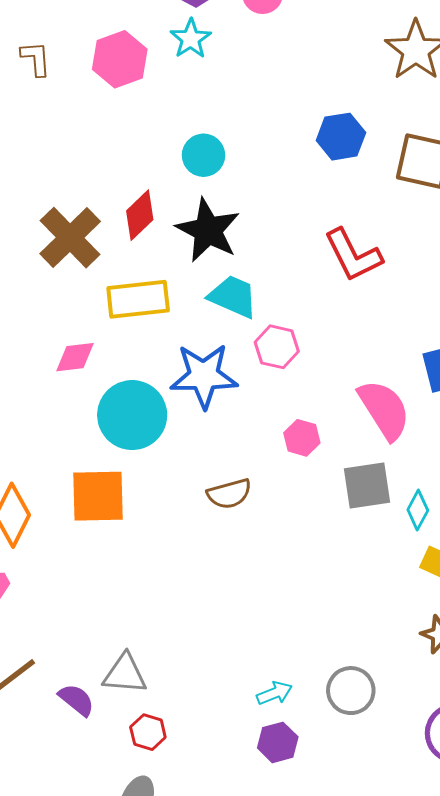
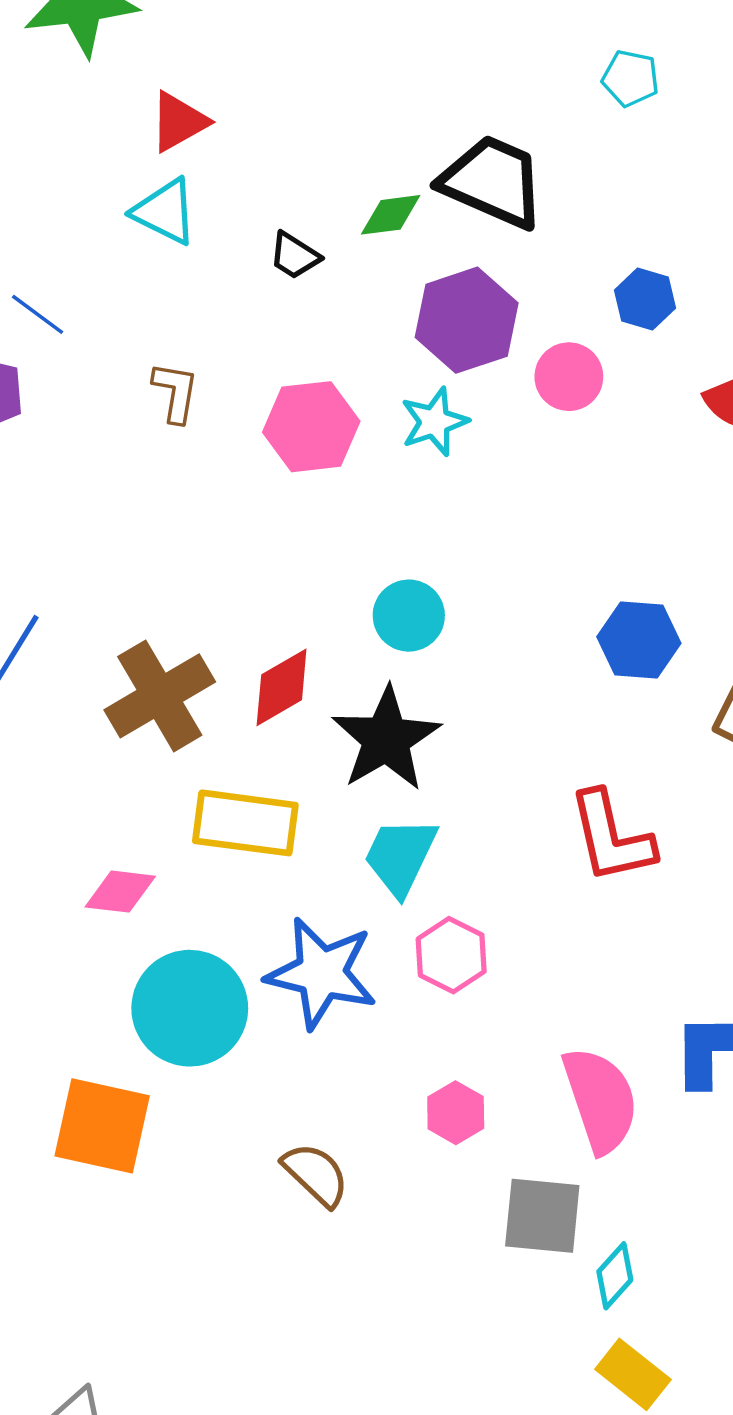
cyan trapezoid: (233, 296) -> (400, 856), turned -102
brown semicircle: (229, 494) -> (316, 1174), turned -135

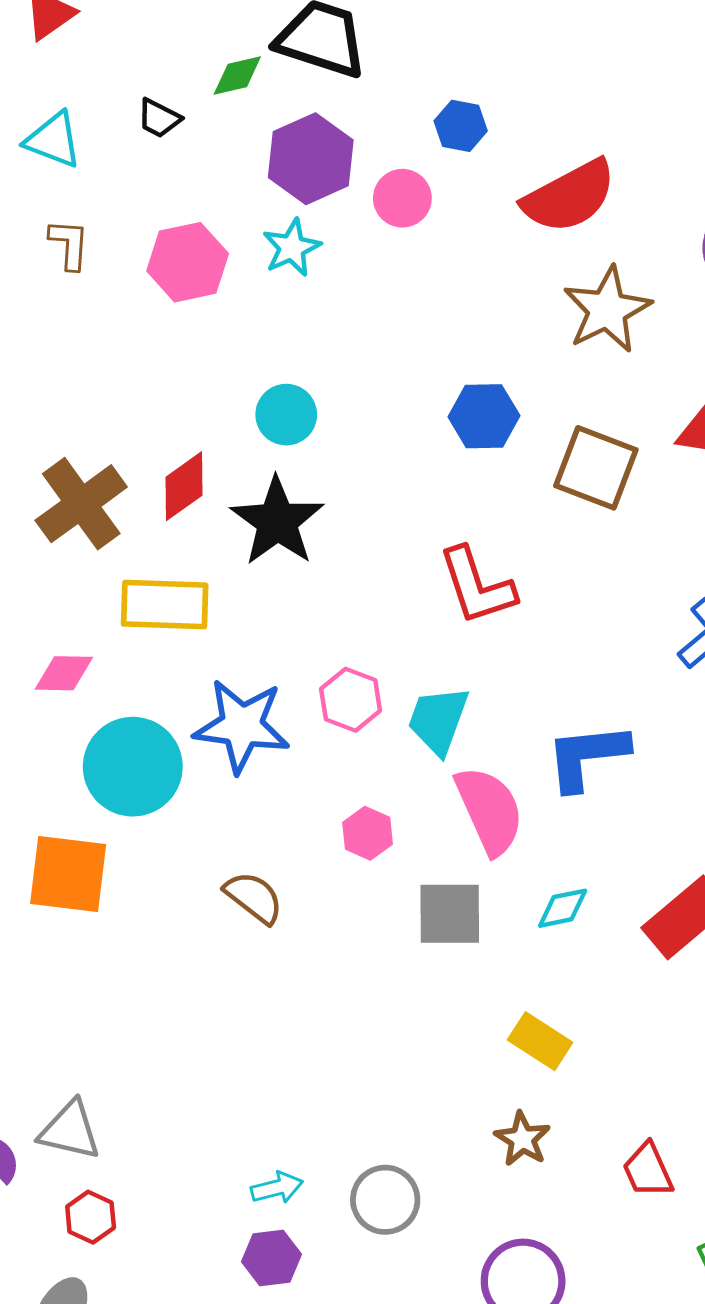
cyan triangle: (165, 212) -> (53, 140), moved
cyan trapezoid: (400, 856) -> (438, 720), moved
cyan diamond: (615, 1276) -> (563, 908), moved, turned 42

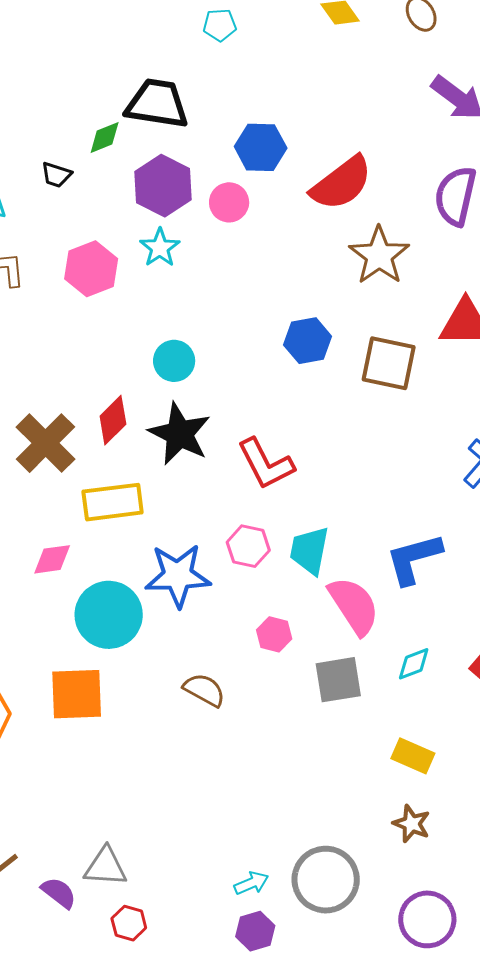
blue hexagon: (461, 126) -> (261, 147), size x1.4
red L-shape: (477, 586) -> (266, 464), moved
gray circle: (385, 1200) -> (326, 880), size x1.4

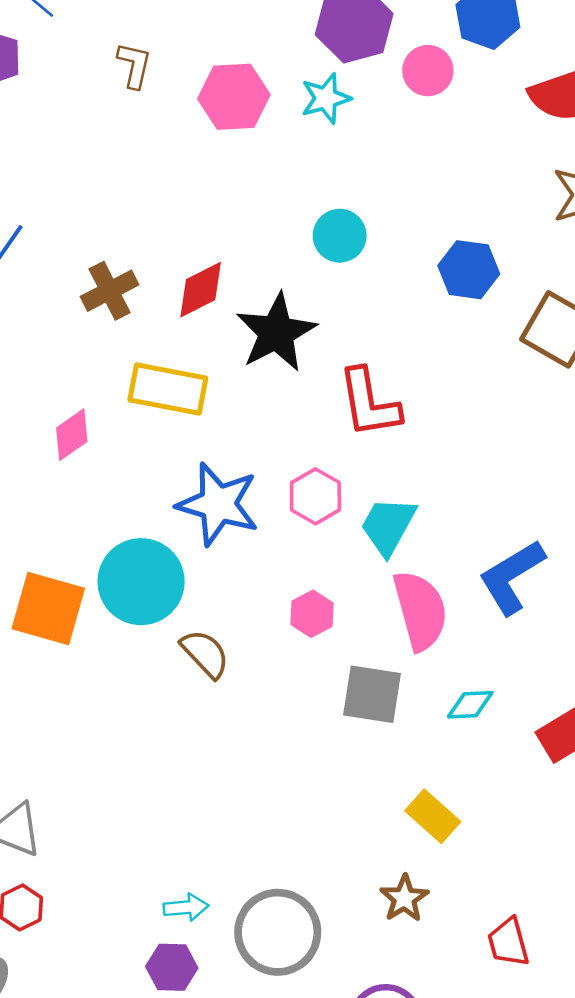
cyan circle: (174, 361) -> (340, 236), moved
brown cross: (45, 443) -> (110, 291), size x0.7
pink diamond: (52, 559) -> (72, 435), turned -45
blue L-shape: (414, 559) -> (512, 577), turned -34
cyan circle: (109, 615) -> (141, 582), moved

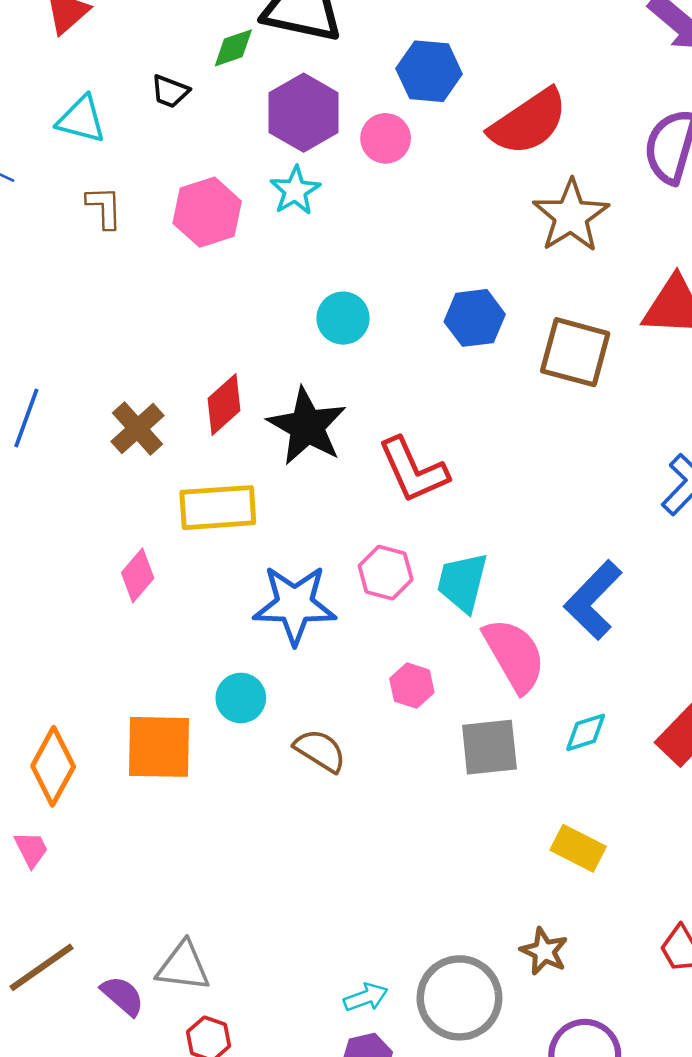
cyan circle: (141, 582) -> (241, 698), size x0.6
brown star: (404, 898) -> (544, 951), moved

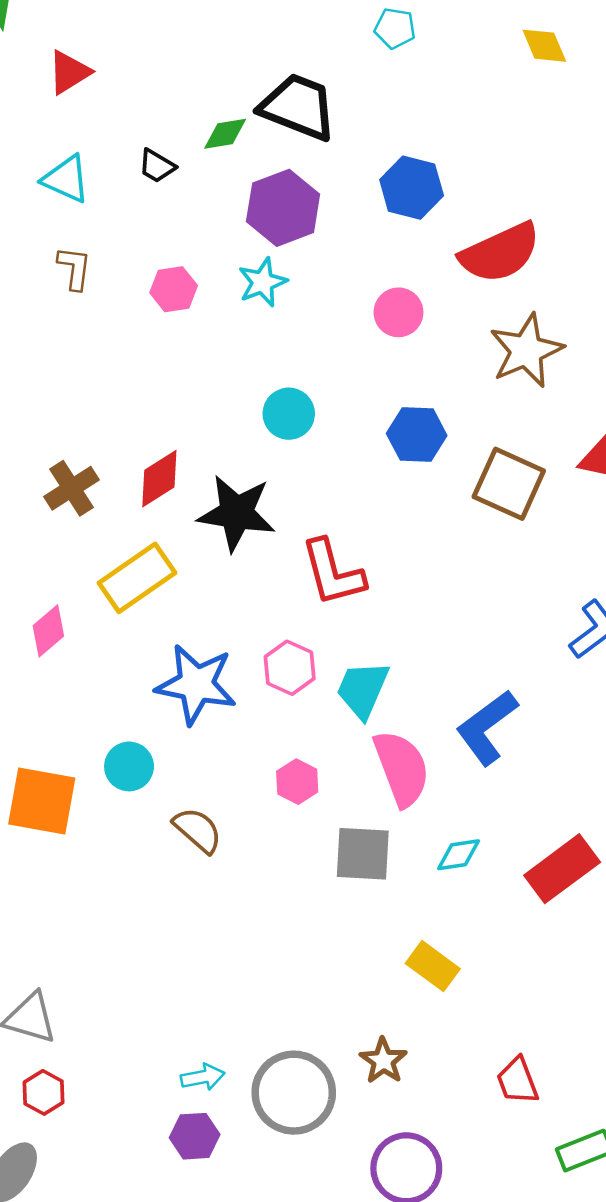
pink circle: (386, 138) -> (398, 312), moved
pink hexagon: (207, 212) -> (174, 289), size x0.7
black star: (307, 426) -> (236, 513), turned -30
yellow rectangle: (218, 508) -> (137, 578), turned -40

